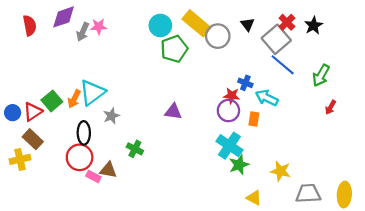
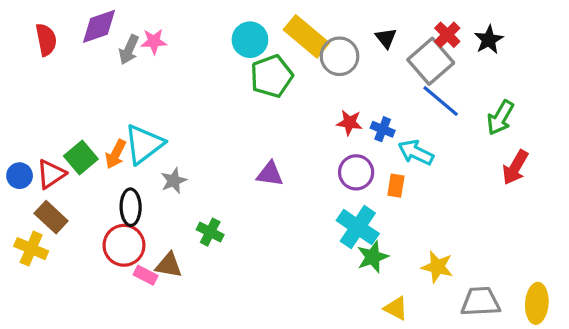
red star: (232, 96) -> (349, 123), moved
red arrow: (331, 107) -> (515, 167), size x1.5
yellow cross: (20, 159) -> (31, 249), turned 36

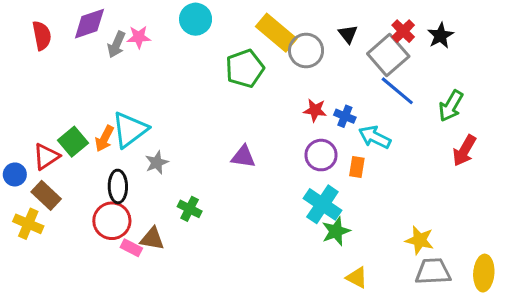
cyan circle: (250, 40) -> (196, 19), moved
blue circle: (20, 176) -> (15, 174), moved
yellow star: (437, 267) -> (420, 240), moved

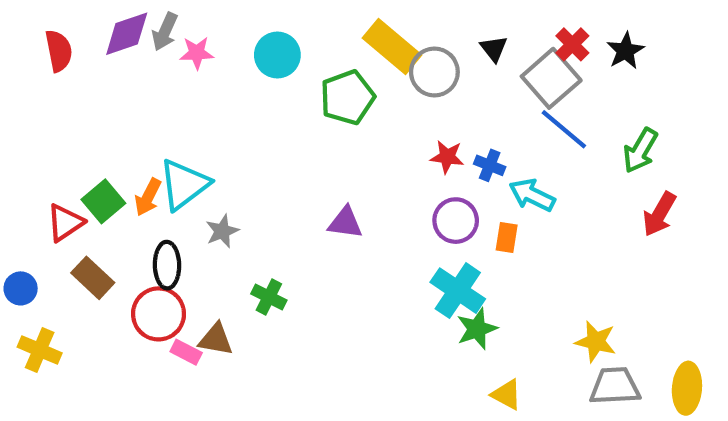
cyan circle: (196, 19) -> (277, 55), moved
gray arrow: (116, 45) -> (165, 32), moved
blue circle: (15, 174) -> (21, 288), moved
brown rectangle: (46, 195) -> (93, 278), moved
yellow cross: (28, 224) -> (40, 350), moved

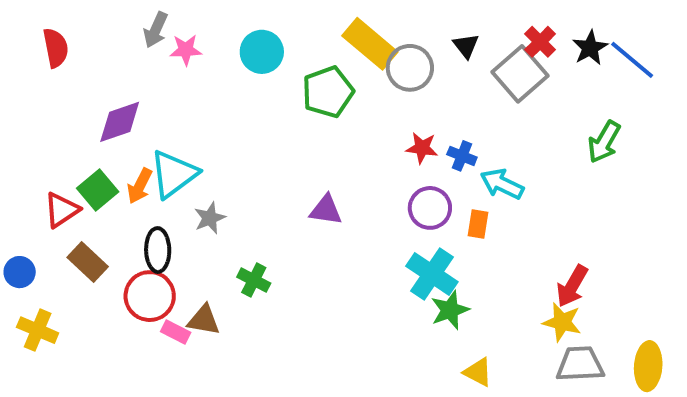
purple diamond: (127, 34) -> (120, 122), moved
blue line: (564, 129) -> (632, 60), moved
red arrow: (659, 214) -> (572, 286), moved

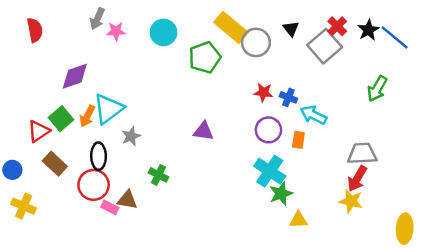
gray trapezoid: (580, 364) -> (362, 154), moved
yellow triangle: (478, 372) -> (298, 220), moved, turned -30

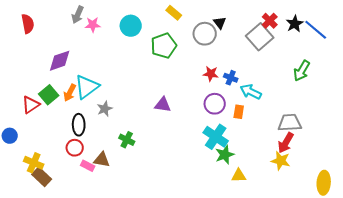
yellow rectangle: (231, 27) -> (174, 13), moved, size x0.6
black triangle: (291, 29) -> (220, 23), moved
brown rectangle: (55, 164) -> (42, 177), moved
red circle: (94, 185) -> (75, 148), size x0.7
yellow cross: (24, 206) -> (34, 163), moved

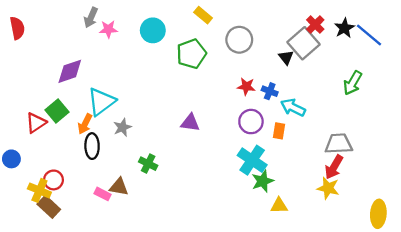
black triangle: (220, 23) -> (286, 57), moved
red semicircle: (28, 24) -> (17, 28), moved
orange arrow: (70, 93) -> (85, 124), moved
red circle: (75, 148) -> (53, 180), moved

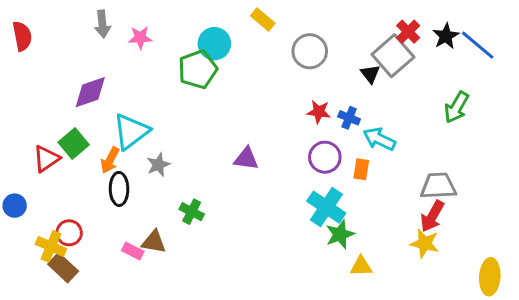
gray arrow: (91, 18) -> (102, 24), moved, turned -30
cyan circle: (153, 30) -> (214, 44), moved
green pentagon: (191, 54) -> (198, 69), moved

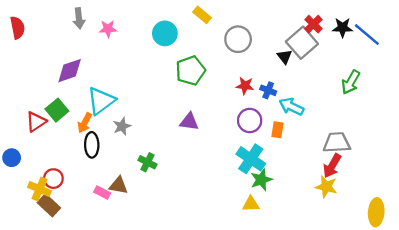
black star: (446, 36) -> (343, 28), turned 30
green pentagon: (198, 69) -> (190, 71), moved
yellow triangle: (361, 266) -> (251, 204), moved

